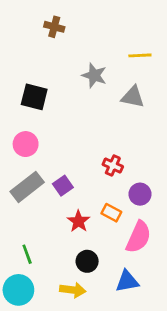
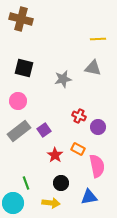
brown cross: (54, 27) -> (21, 19), moved, size x1.6
gray star: (94, 75) -> (63, 79), moved, turned -30
purple circle: (140, 194) -> (98, 127), moved
pink semicircle: (139, 237) -> (97, 166), turned -35
green line: (27, 254) -> (26, 183), moved

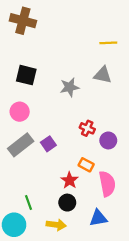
red star: (55, 155) -> (69, 180), moved

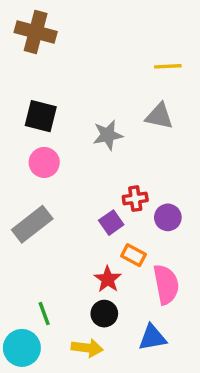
pink circle: (20, 112) -> (44, 162), moved
red cross: (87, 128) -> (135, 199), turned -32
purple square: (48, 144) -> (111, 223), moved

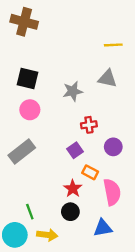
red cross: (135, 199) -> (89, 125), moved
yellow arrow: (87, 348) -> (47, 235), moved

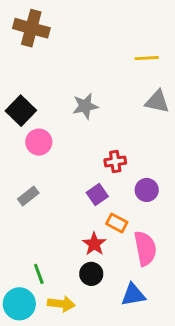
black square: (28, 79) -> (21, 111), moved, turned 30
gray triangle: (107, 79) -> (157, 102), moved
gray star: (73, 91) -> (85, 106), moved
gray rectangle: (22, 151) -> (28, 196), size x0.6

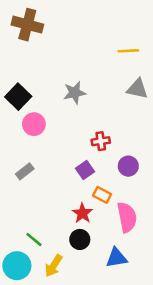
green line: (39, 274) -> (34, 239), turned -30
yellow arrow: (61, 304) -> (54, 266), turned 115

